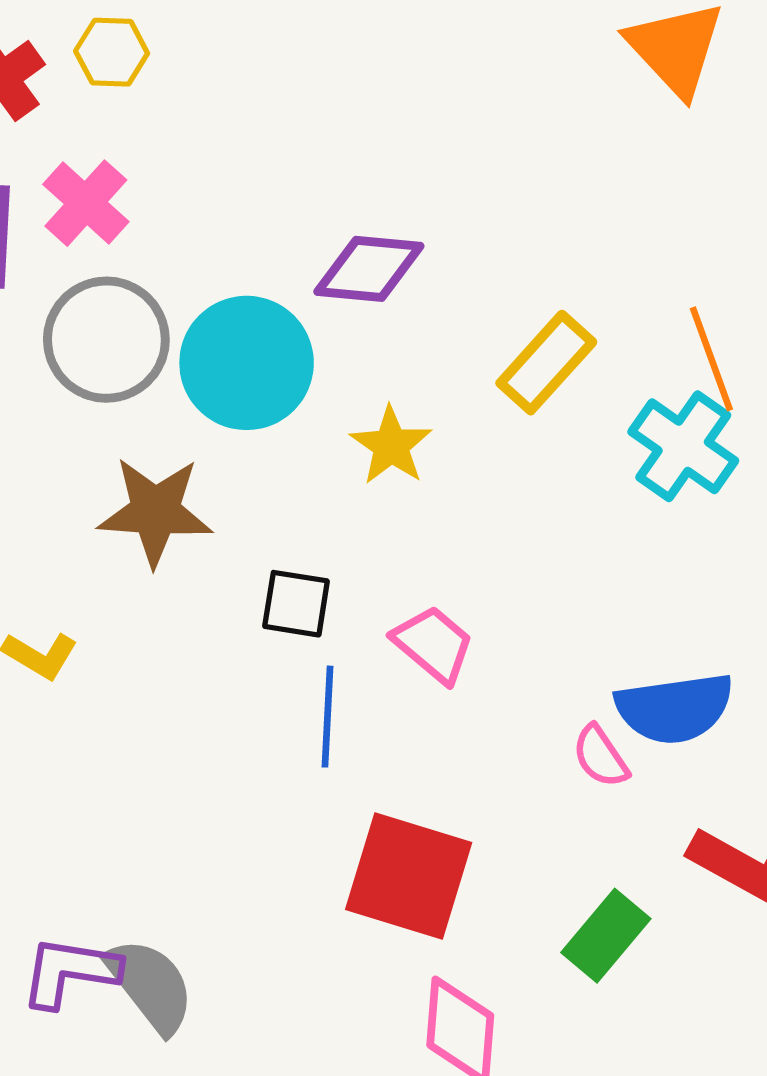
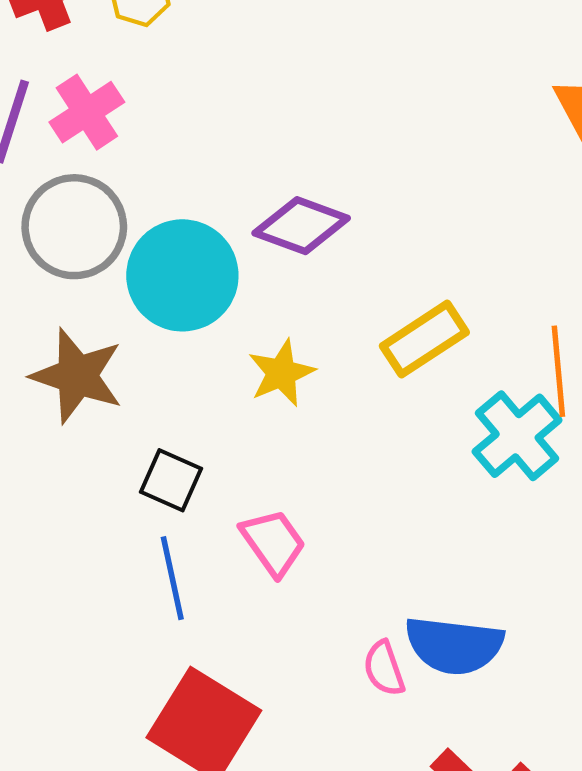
blue line: (328, 717) -> (172, 578), turned -30

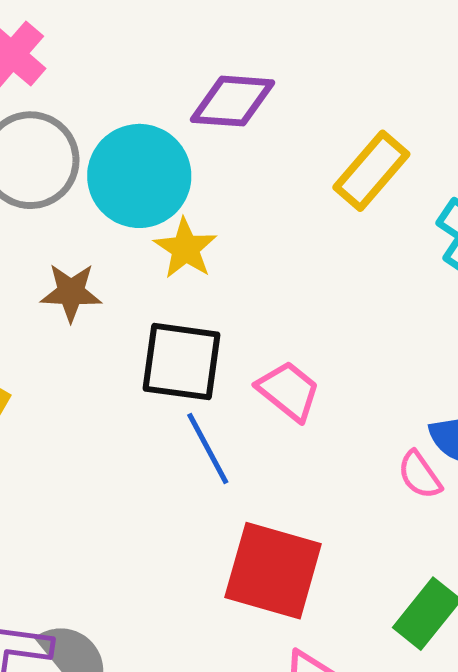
yellow star: (281, 373) -> (185, 248), moved
brown star: (77, 376) -> (71, 292), size x0.7
black square: (171, 480) -> (181, 362), size x1.5

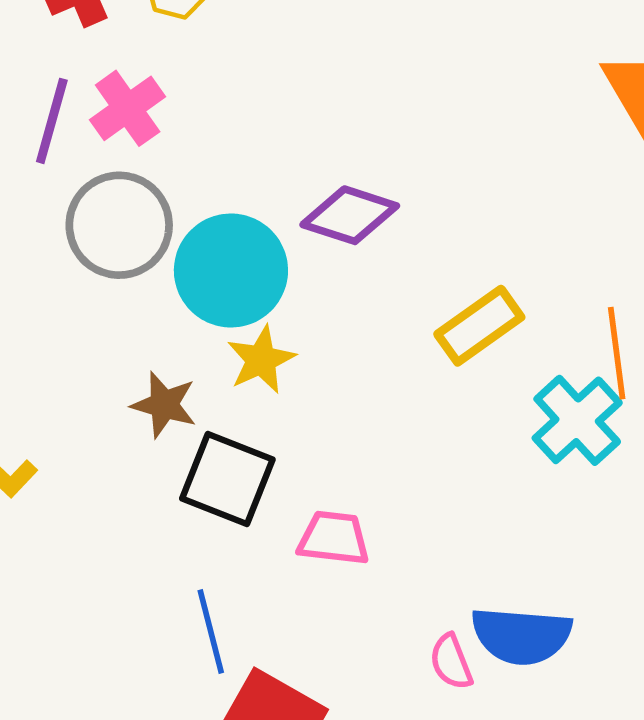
brown star: (71, 292) -> (164, 405), moved
pink trapezoid: (289, 391) -> (334, 538), turned -46
blue line: (208, 449) -> (211, 632), moved

